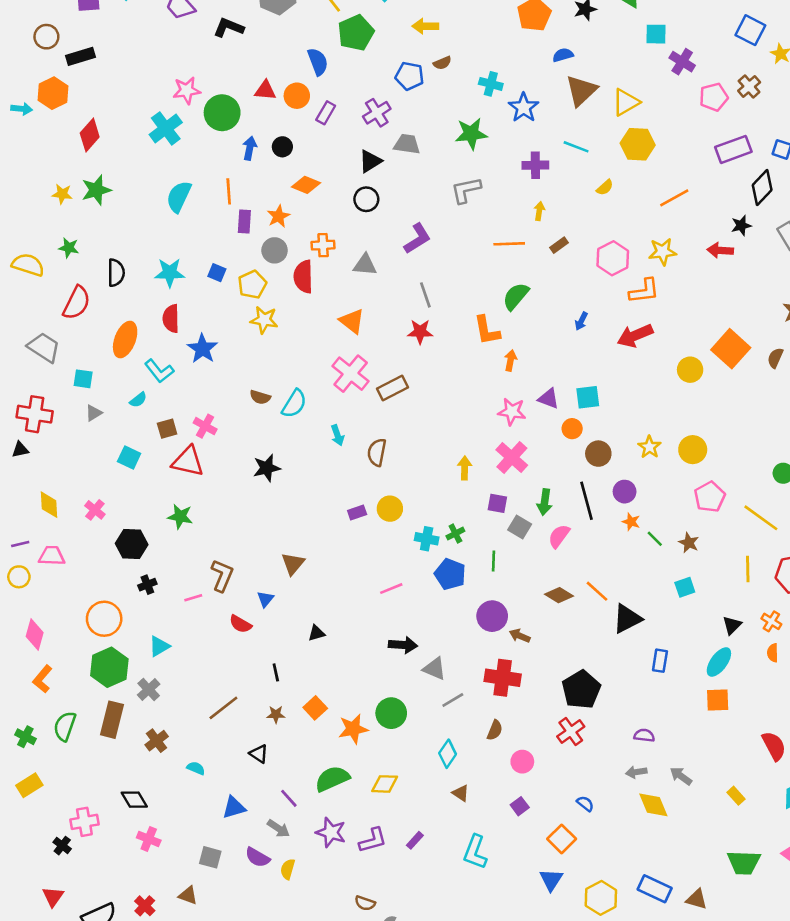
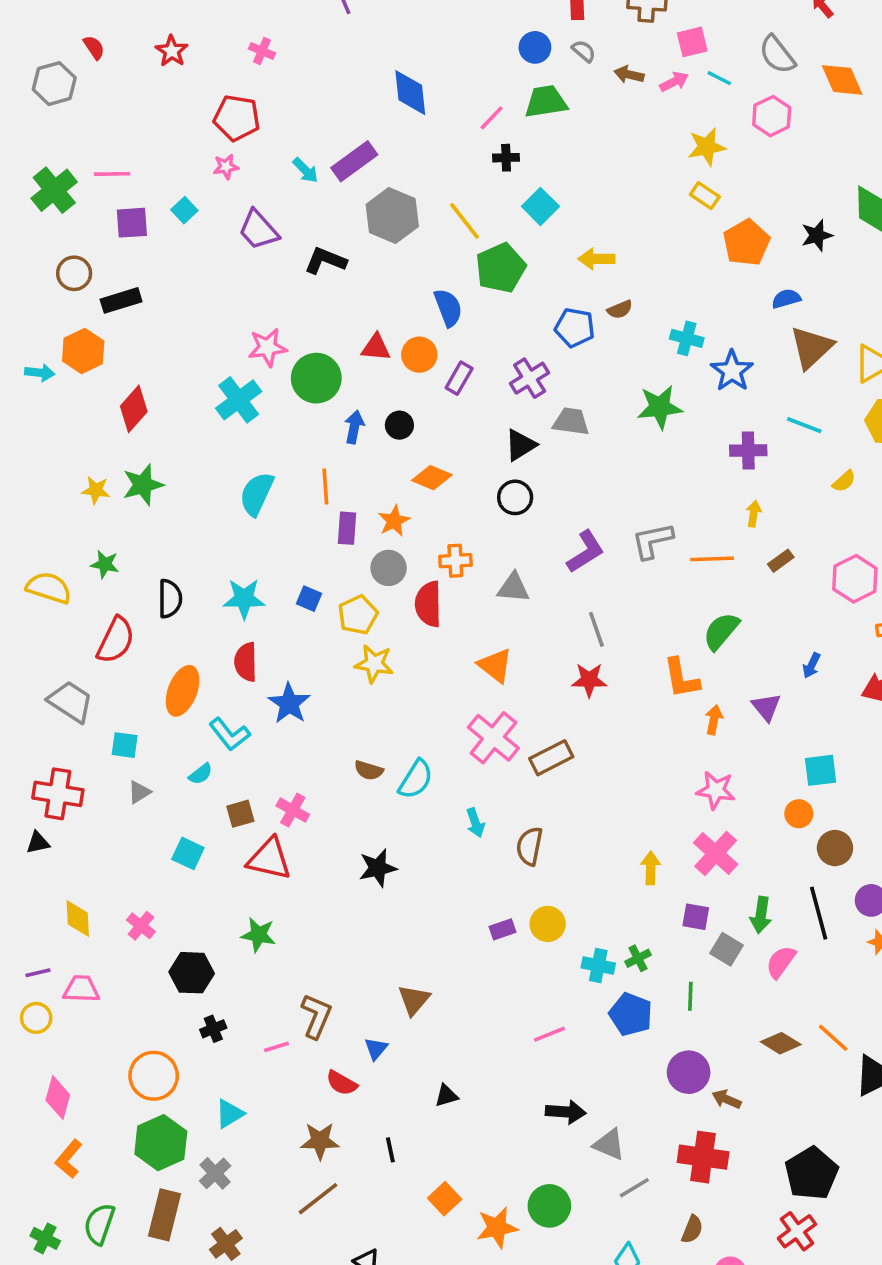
gray L-shape: (466, 190) -> (652, 541), moved
purple triangle: (549, 399) -> (766, 707), moved, turned 30
brown star: (276, 714) -> (320, 1141), moved, size x1.5

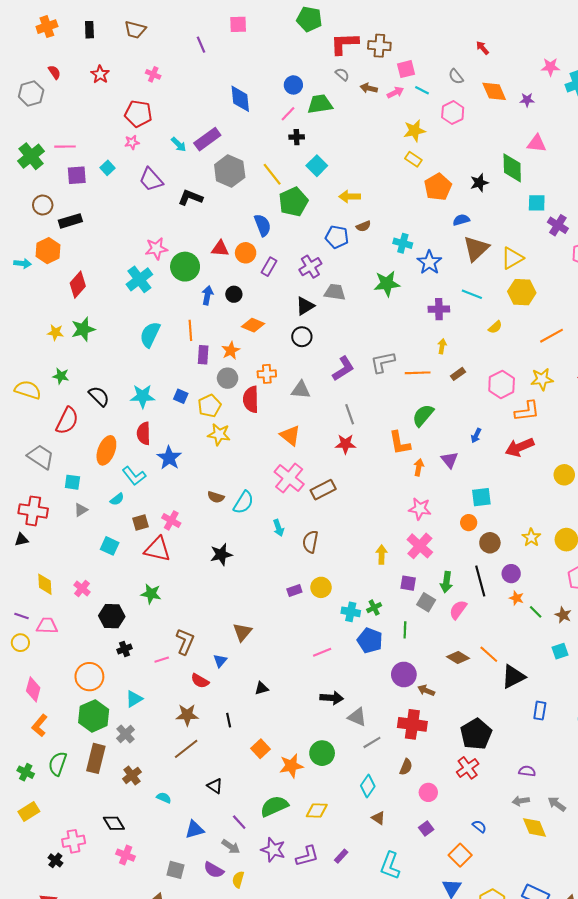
blue circle: (535, 47) -> (293, 85), moved
gray semicircle: (777, 55) -> (456, 76), size x0.7
black semicircle: (170, 599) -> (99, 396), turned -45
purple line: (38, 973) -> (21, 616), turned 32

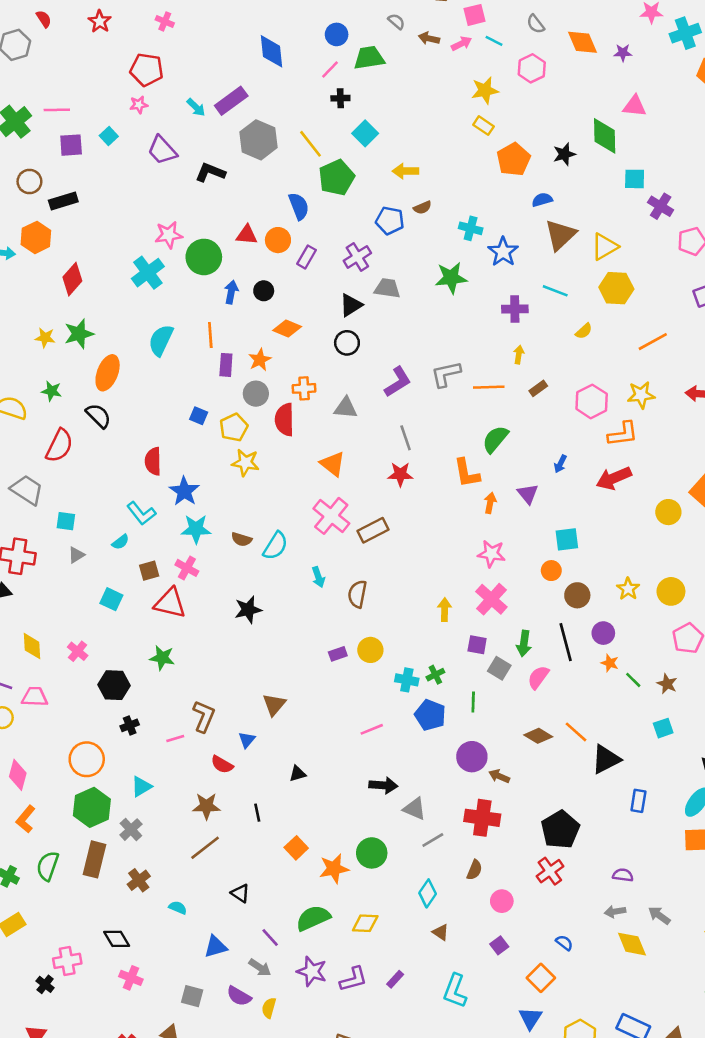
cyan star: (143, 396) -> (196, 529), moved
orange ellipse: (106, 450) -> (108, 373), moved

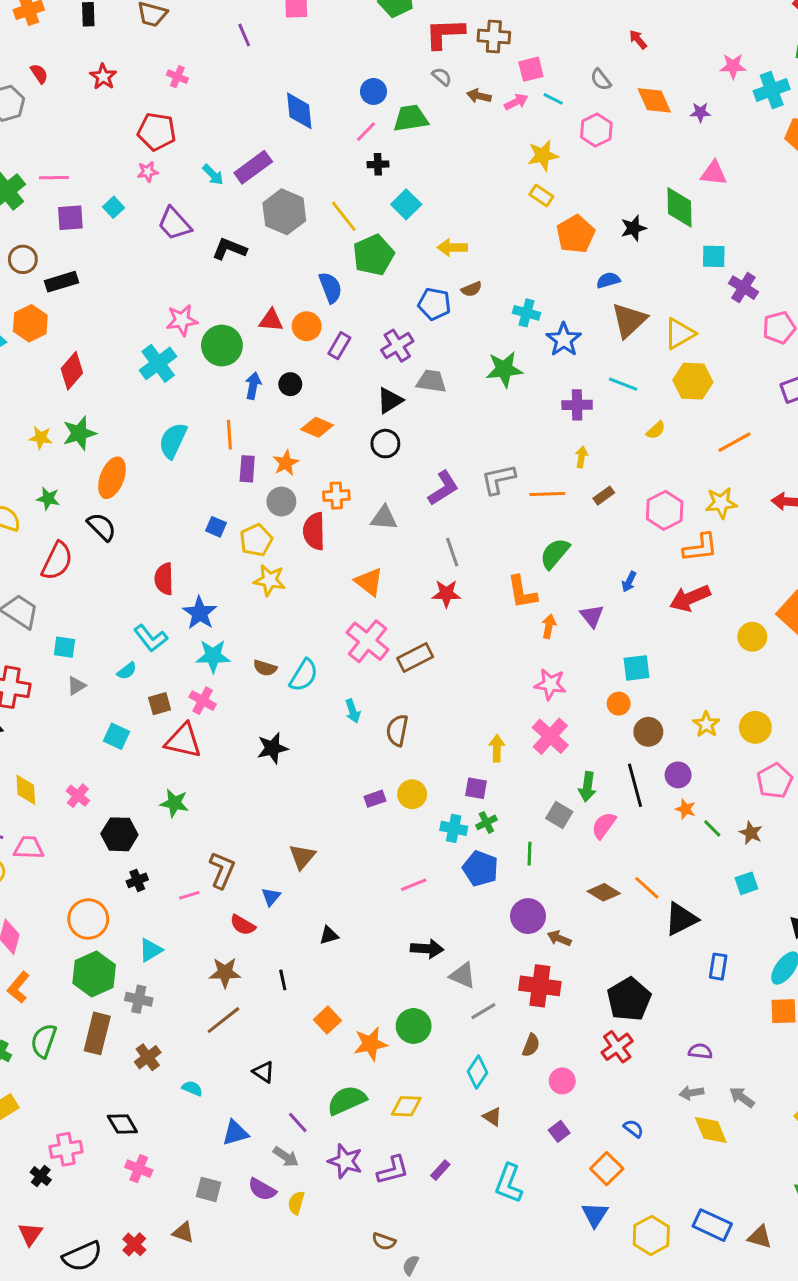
purple square: (477, 645) -> (476, 788), moved
gray cross: (131, 830) -> (139, 999), turned -35

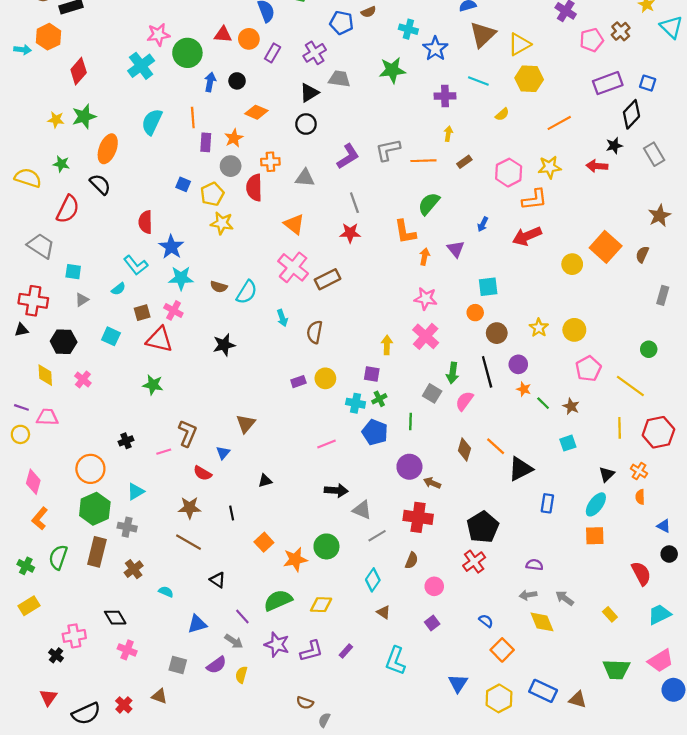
black hexagon: (119, 834) -> (64, 342), moved
brown diamond: (604, 892) -> (464, 449), turned 75
brown line: (223, 1020) -> (189, 542), turned 68
orange square: (607, 1169) -> (502, 650), moved
purple semicircle: (262, 1189) -> (217, 665), turned -66

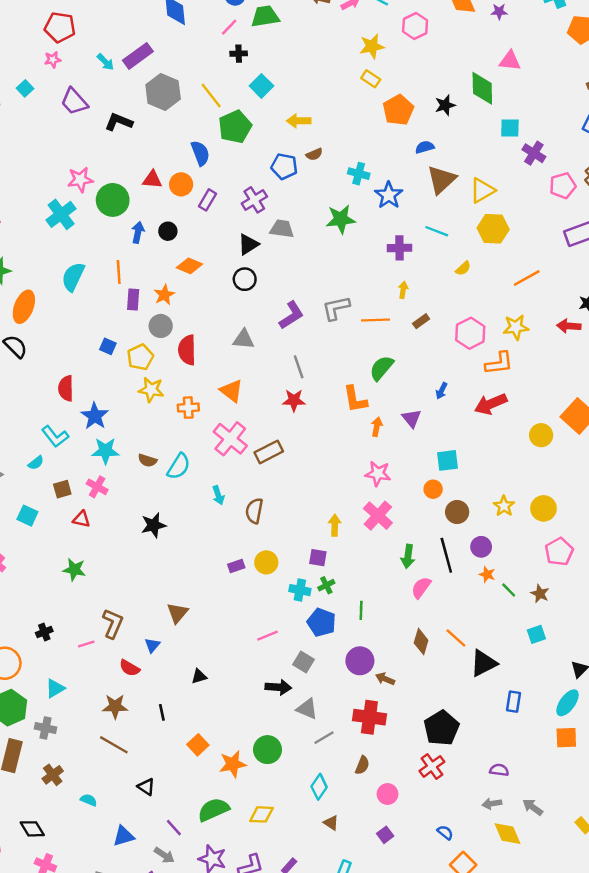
orange cross: (270, 162) -> (188, 408), moved
red triangle: (159, 340) -> (81, 519), size x0.6
gray square: (432, 393) -> (303, 662), moved

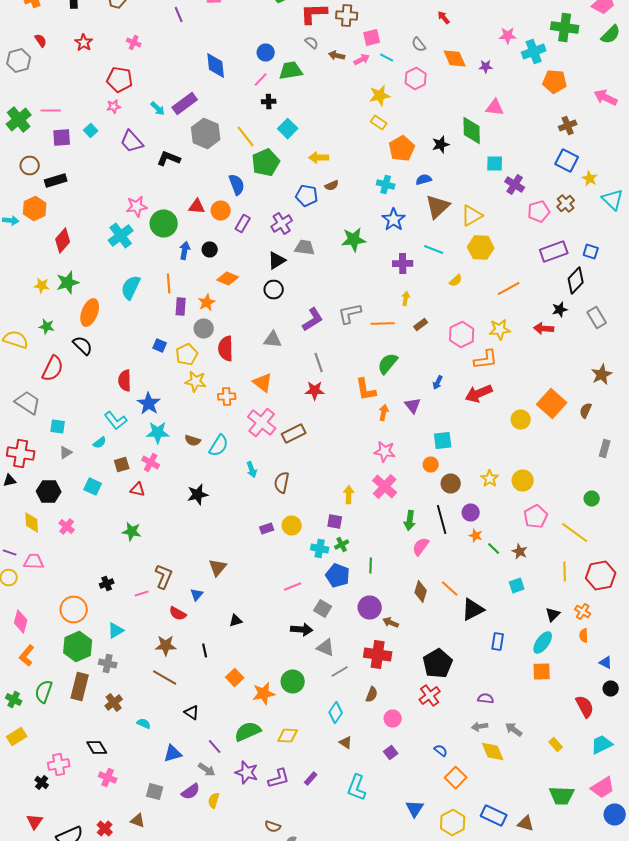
cyan cross: (359, 174) -> (386, 184), moved

